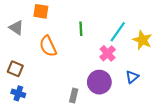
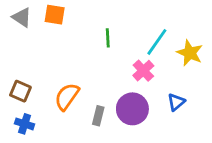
gray triangle: (16, 28) -> (22, 17), moved
orange semicircle: (48, 46) -> (67, 97), moved, turned 60
gray rectangle: (74, 95) -> (98, 116), moved

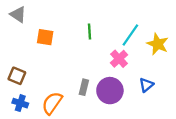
orange square: (55, 15) -> (45, 37), moved
orange semicircle: (67, 97) -> (52, 103), moved
gray rectangle: (98, 116) -> (84, 87), moved

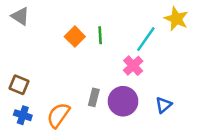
orange square: (45, 37) -> (75, 37), moved, turned 36
yellow star: (158, 44) -> (176, 19), moved
blue triangle: (146, 85) -> (164, 105), moved

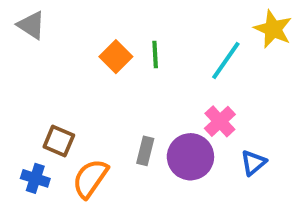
pink cross: (133, 66) -> (220, 121), moved
brown square: (19, 85) -> (59, 141), moved

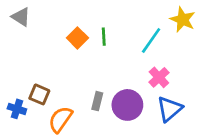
pink cross: (220, 121) -> (159, 77), moved
blue triangle: (253, 163) -> (169, 109), size x1.5
blue cross: (35, 178) -> (17, 109), moved

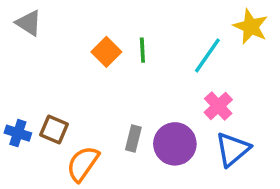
blue cross: (17, 109) -> (18, 133), moved

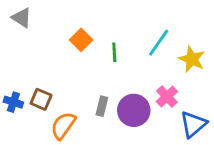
yellow star: (251, 27) -> (192, 59), moved
green line: (142, 50) -> (114, 52), moved
pink cross: (218, 106) -> (167, 97), moved
blue triangle: (233, 149) -> (193, 124), moved

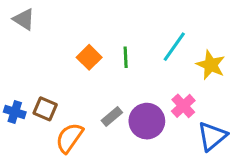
orange square: (81, 40) -> (89, 57), moved
gray rectangle: (102, 106) -> (112, 117), turned 36

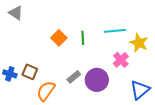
cyan line: (174, 47) -> (115, 31), turned 50
pink cross: (183, 106) -> (121, 60), moved

